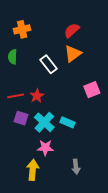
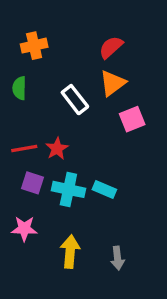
pink square: (92, 90) -> (132, 119), moved
cyan cross: (44, 122) -> (68, 189), turned -30
pink star: (45, 148) -> (24, 229), moved
yellow arrow: (33, 170) -> (70, 252), moved

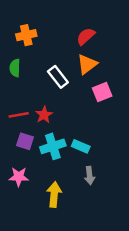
cyan cross: (68, 189) -> (53, 146), turned -30
gray arrow: (117, 258) -> (90, 175), moved

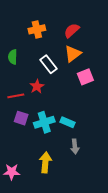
orange cross: (26, 35) -> (37, 29), moved
red star: (44, 115) -> (37, 86), moved
pink star: (19, 177) -> (12, 172), moved

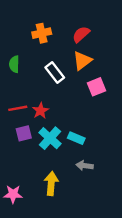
red star: (37, 86) -> (40, 111), moved
purple square: (21, 118) -> (24, 133), turned -32
cyan cross: (44, 122) -> (50, 138), turned -30
gray arrow: (75, 147) -> (85, 166), turned 104

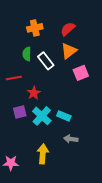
green semicircle: (14, 64) -> (27, 54), moved
red line: (18, 108) -> (14, 78), moved

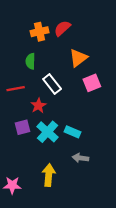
red semicircle: (68, 29) -> (62, 28), moved
white rectangle: (46, 61) -> (52, 84), moved

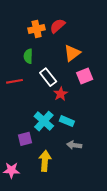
red star: (38, 106) -> (61, 94), moved
purple square: (22, 127) -> (25, 139), moved

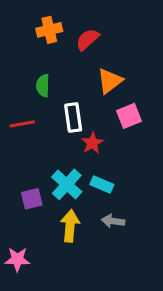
orange cross: (37, 29) -> (49, 30), moved
white rectangle: (48, 77) -> (73, 118), turned 30
purple square: (25, 139) -> (32, 199), moved
yellow arrow: (45, 161) -> (70, 226), moved

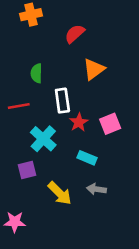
orange cross: (49, 30) -> (31, 15), moved
pink square: (129, 116) -> (110, 124), moved
cyan cross: (67, 184) -> (43, 139), moved
yellow arrow: (70, 226) -> (60, 193), turned 130

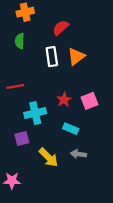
green semicircle: (36, 73) -> (20, 41), moved
white rectangle: (62, 101) -> (52, 57), moved
cyan cross: (43, 139) -> (35, 113), turned 35

